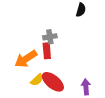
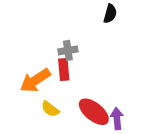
yellow semicircle: (37, 80) -> (50, 109), turned 80
red ellipse: (53, 82) -> (94, 112), moved

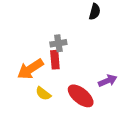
purple arrow: (117, 119) -> (108, 81), moved, turned 72

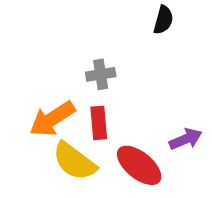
red rectangle: (55, 60) -> (99, 123), moved
yellow semicircle: (43, 94) -> (74, 161), size x1.6

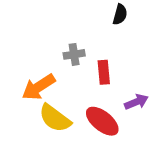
red rectangle: (99, 123) -> (104, 72), moved

